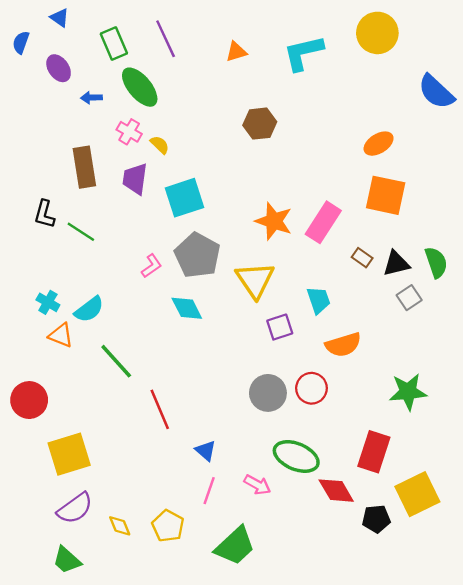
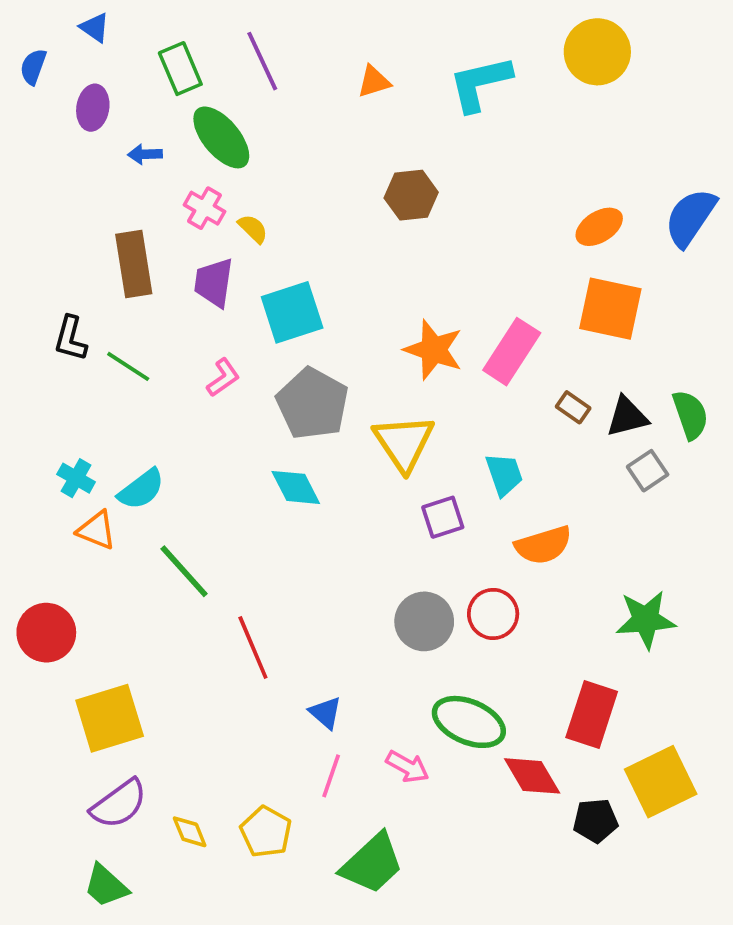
purple ellipse: (59, 68) -> (93, 108), turned 44
blue semicircle: (436, 92) -> (690, 217), moved, turned 81
pink L-shape: (151, 266) -> (223, 378), moved

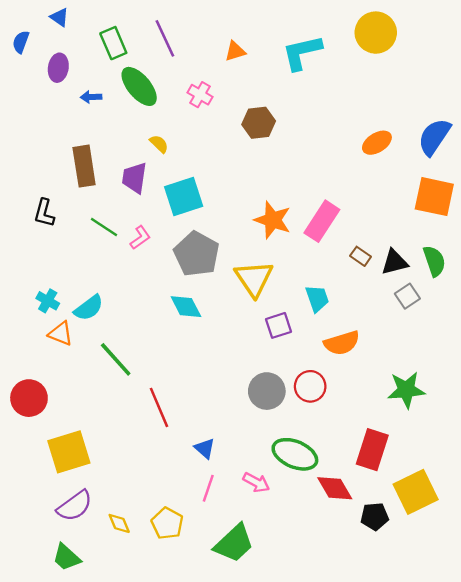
pink cross: (205, 208) -> (200, 95), moved
orange square: (610, 309) -> (434, 197), moved
green line: (128, 366) -> (104, 227), moved

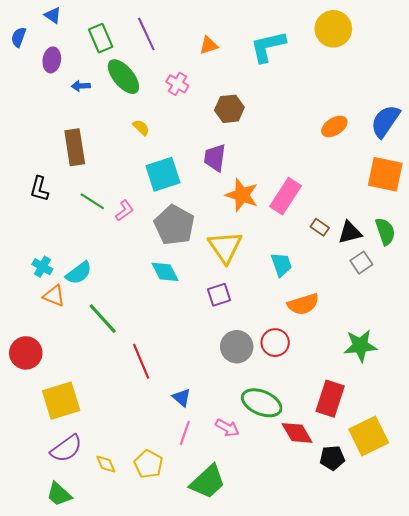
purple trapezoid: (134, 178) -> (215, 158), moved
purple square: (279, 325) -> (219, 295), moved

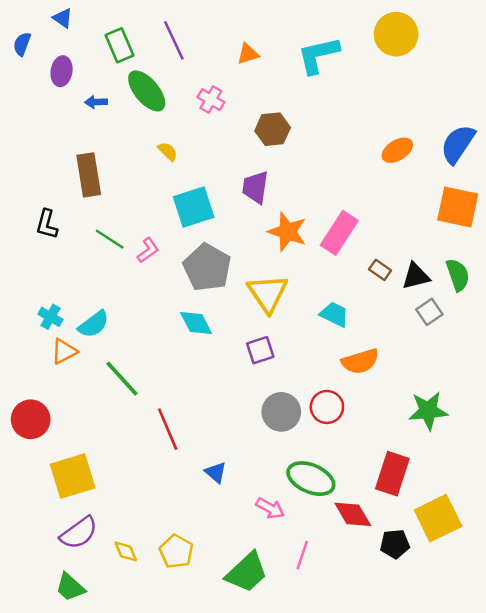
cyan trapezoid: (281, 265) -> (334, 314), turned -45
orange triangle: (54, 296) -> (64, 351), turned -50
pink line: (185, 433) -> (302, 555), moved

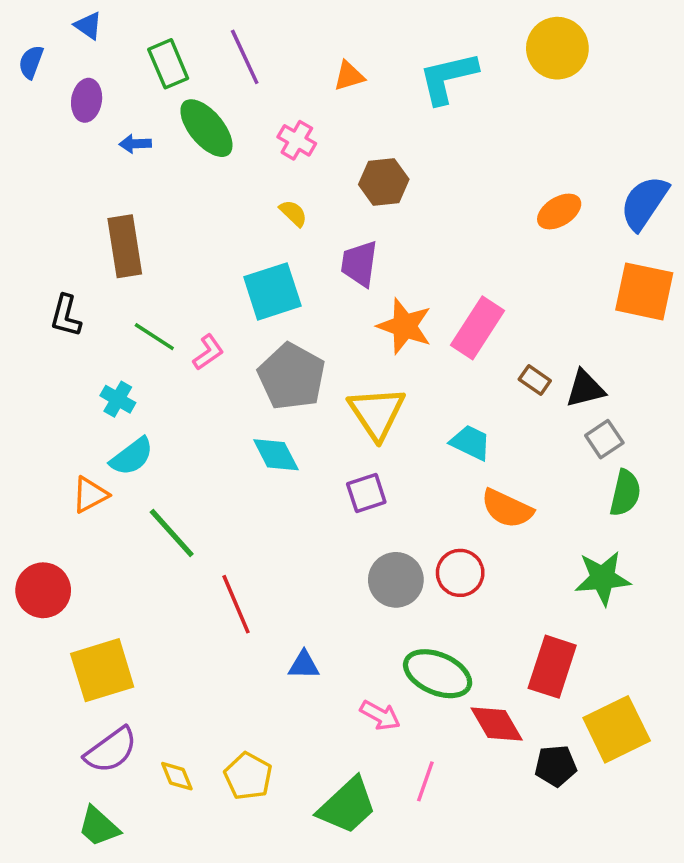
yellow semicircle: (168, 151) -> (293, 213), moved
green semicircle: (458, 275) -> (625, 493), moved, turned 32
cyan cross: (50, 317) -> (118, 399), moved
orange semicircle: (360, 361) -> (507, 509), turned 42
blue triangle: (216, 472) -> (304, 665), turned -40

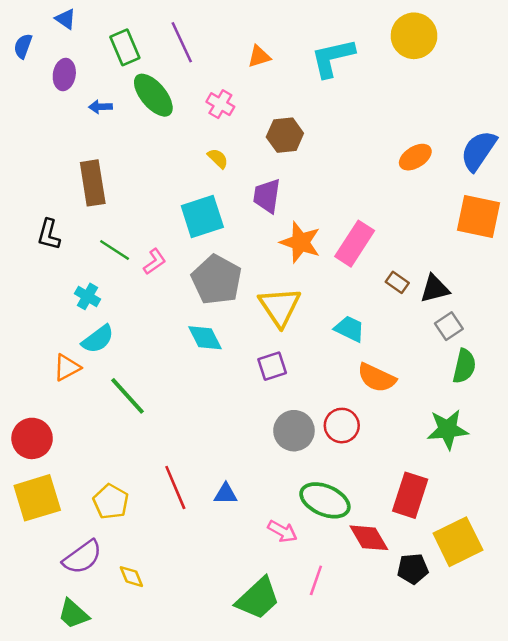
red line: (236, 604) -> (175, 487), moved
yellow square: (102, 670) -> (37, 498), moved
yellow pentagon: (248, 776) -> (111, 502), moved

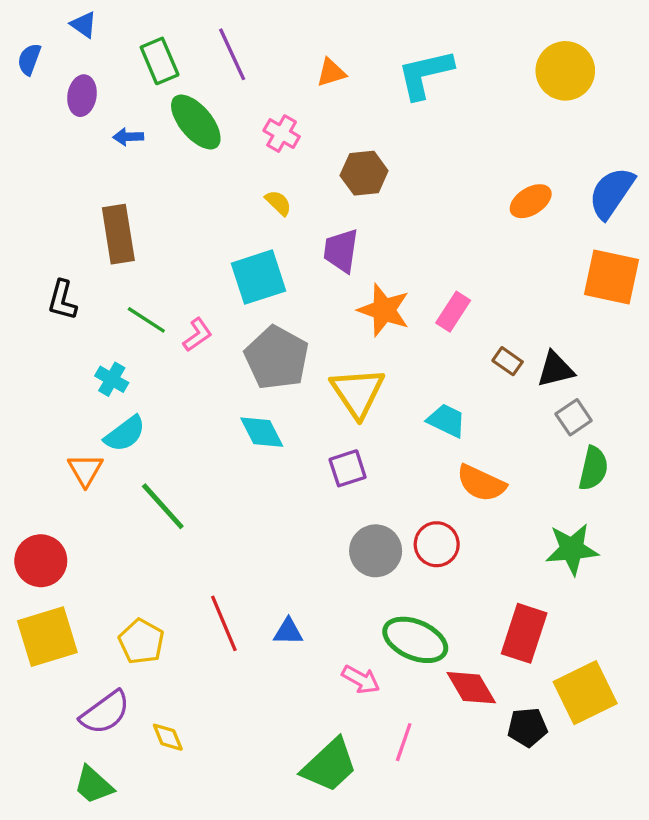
yellow circle: (414, 36) -> (565, 71), moved
pink rectangle: (355, 244) -> (453, 312), size x0.7
orange triangle: (67, 367) -> (85, 470), turned -32

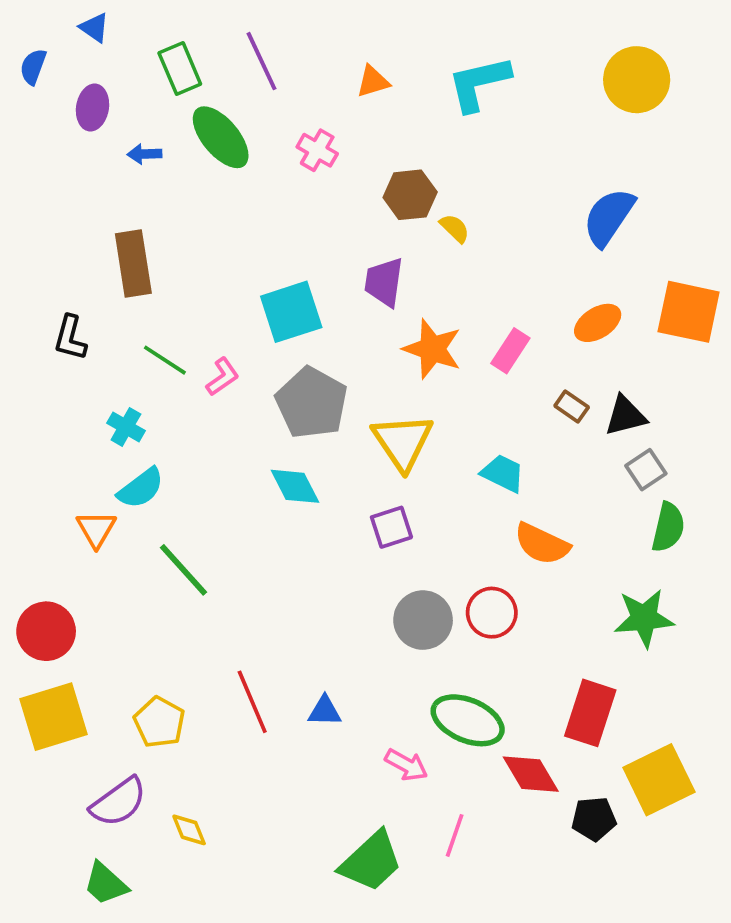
blue semicircle: (611, 193) -> (609, 217), moved
orange ellipse: (531, 201) -> (598, 323), moved
yellow semicircle: (278, 203) -> (455, 228), moved

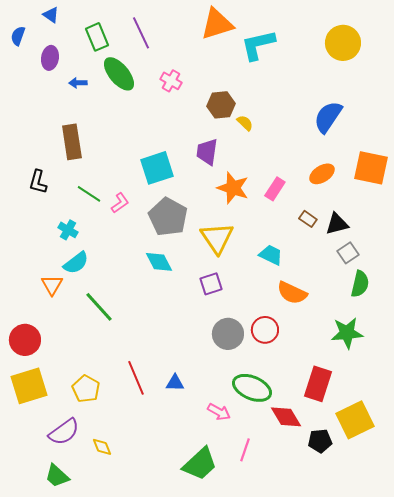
orange triangle: (373, 82) -> (217, 24), moved, size x1.8

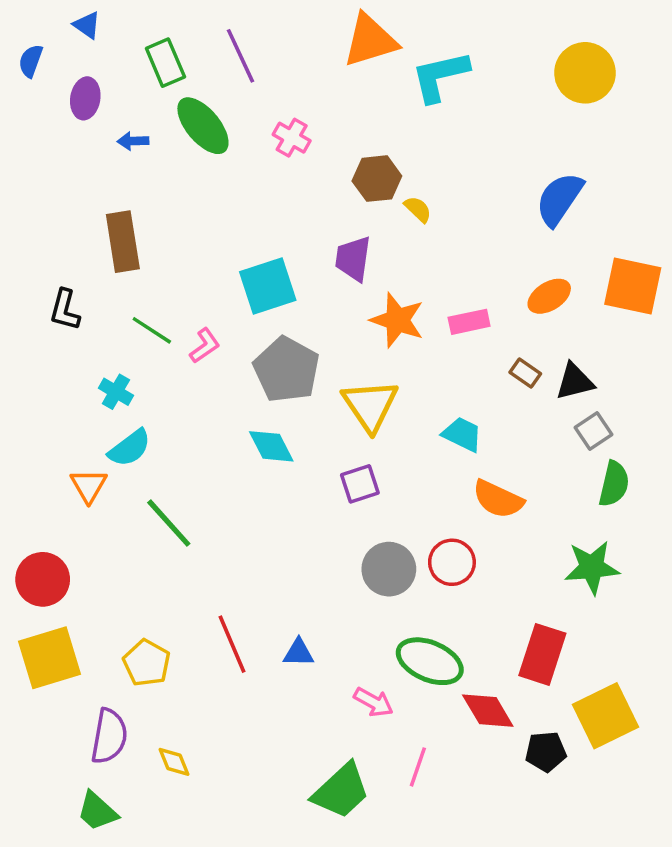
pink rectangle: (275, 189) -> (469, 322), turned 45
purple semicircle: (64, 432) -> (109, 736), turned -44

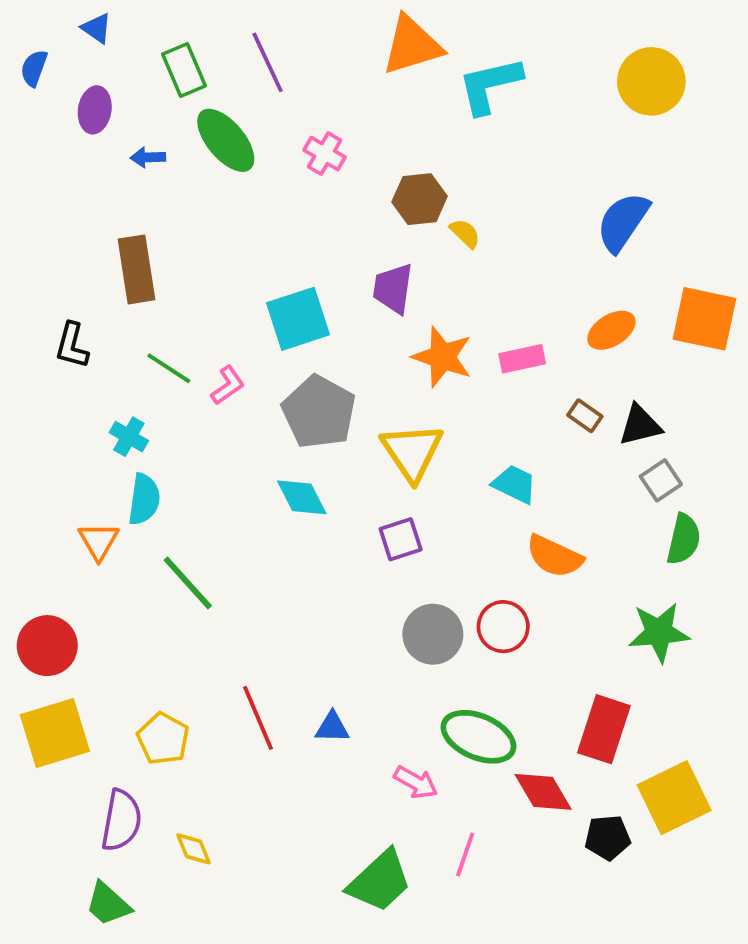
cyan semicircle: (130, 448) -> (144, 499), turned -45

